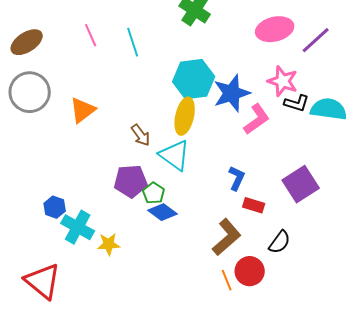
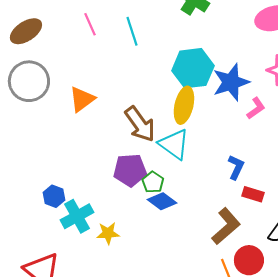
pink L-shape: (257, 119) -> (256, 108), size x0.7
brown arrow: (141, 135) -> (140, 124), size x1.6
cyan cross: (78, 227) -> (77, 216), turned 32

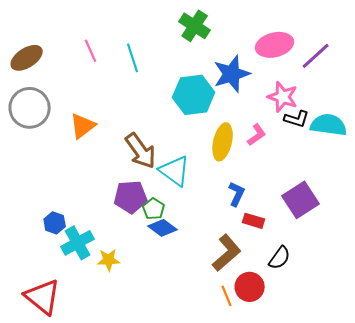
blue star: (231, 82) -> (232, 74), moved
yellow ellipse: (184, 105) -> (223, 142), moved

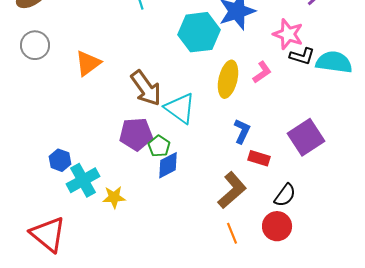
gray circle: (30, 108) -> (35, 45), size x0.7
blue diamond: (163, 228) -> (168, 165), turned -64
red circle: (250, 287) -> (277, 226), moved

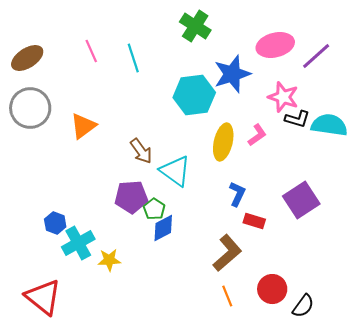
gray circle: (35, 45) -> (30, 108), size x1.4
brown arrow: (146, 88) -> (141, 151), size x0.7
black semicircle: (285, 195) -> (303, 306), moved

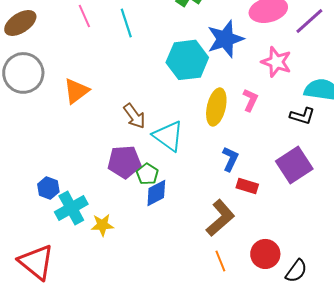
black L-shape: (297, 119) -> (302, 116), moved
pink L-shape: (257, 135) -> (250, 100), turned -30

